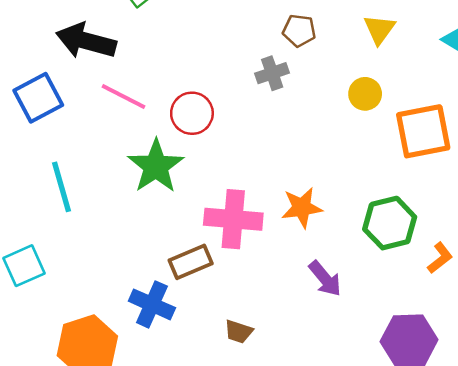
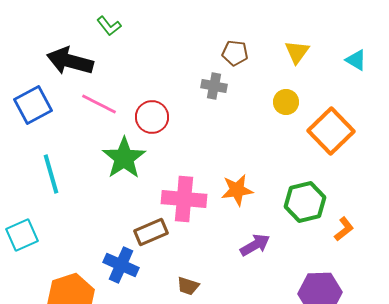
gray cross: (272, 73) -> (214, 86), turned 30
orange square: (423, 131) -> (331, 131), turned -33
purple arrow: (325, 279) -> (255, 245), turned -80

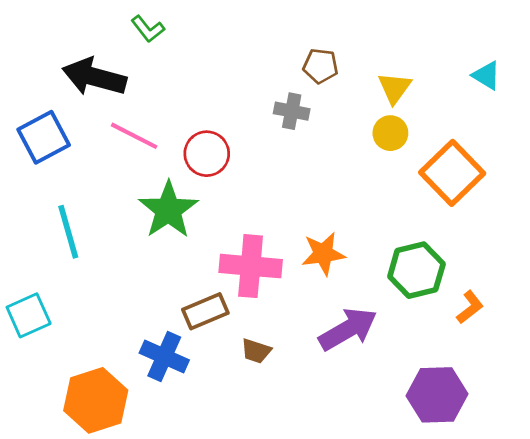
yellow triangle: (297, 52) -> (395, 88), moved
purple arrow: (255, 245) -> (348, 329), size x1.4
brown trapezoid: (188, 286) -> (256, 351), moved

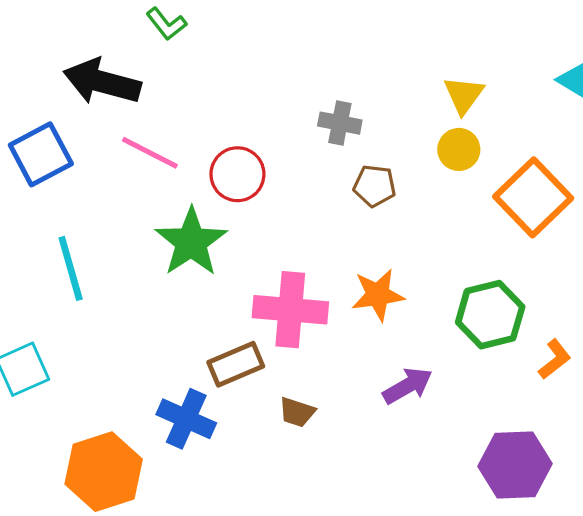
brown pentagon: (320, 66) -> (375, 186), moved
purple arrow: (348, 329) -> (408, 386), size x0.7

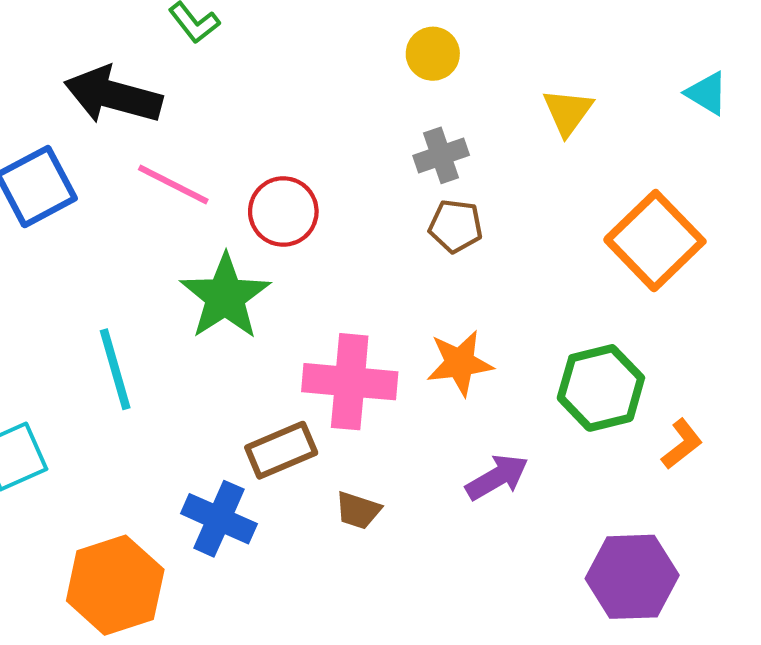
gray cross: (340, 123) -> (441, 155), moved, turned -30
yellow circle: (459, 149) -> (433, 54), moved
cyan line: (71, 268) -> (115, 369), moved

